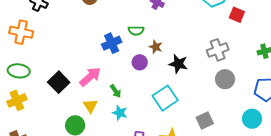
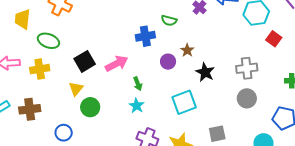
green semicircle: (136, 31) -> (169, 20), moved
yellow triangle: (90, 106) -> (76, 89), moved

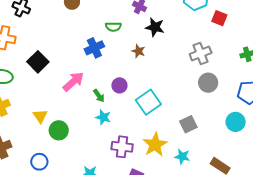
black square: (85, 61) -> (38, 62), moved
purple circle: (168, 62) -> (119, 85), moved
black star: (205, 72) -> (155, 27), moved

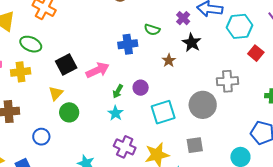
black square: (38, 62) -> (66, 64), moved
gray circle: (208, 83) -> (203, 105), moved, size x1.4
green arrow: (99, 96) -> (118, 91), turned 48

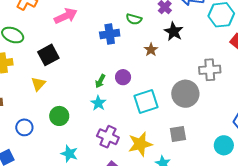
pink arrow: (98, 70) -> (66, 16), moved
green circle: (69, 112) -> (59, 116), moved

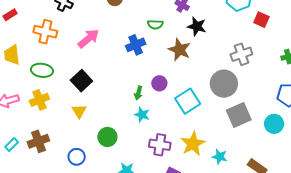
brown star: (151, 50) -> (179, 50), size x1.6
gray square: (178, 134) -> (239, 115), moved, size x1.4

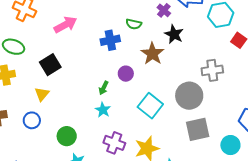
purple circle: (159, 83) -> (126, 74), moved
cyan square: (188, 101) -> (150, 106), turned -30
green circle: (107, 137) -> (67, 136), moved
blue circle: (77, 157) -> (32, 120), moved

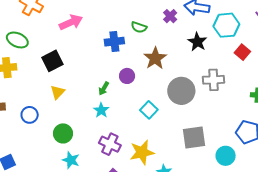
black star: (174, 34) -> (197, 42), moved
yellow triangle: (42, 94) -> (58, 92), moved
gray circle: (189, 96) -> (181, 91), moved
cyan square: (150, 106) -> (149, 110), size x0.7

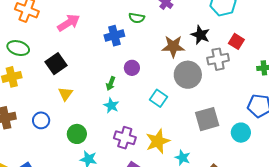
black star: (197, 42) -> (200, 35), moved
red square: (242, 52) -> (236, 41), moved
brown star: (155, 58) -> (173, 46), moved, turned -30

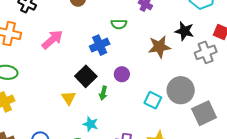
black square: (56, 64) -> (86, 76), moved
gray circle: (188, 75) -> (181, 90), moved
yellow triangle: (65, 94) -> (69, 98), moved
cyan star: (111, 106) -> (90, 124), moved

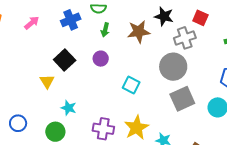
pink arrow: (52, 40) -> (32, 23), size x0.7
blue cross: (100, 45) -> (71, 20), moved
gray circle: (181, 90) -> (173, 67), moved
green arrow: (103, 93) -> (105, 30), moved

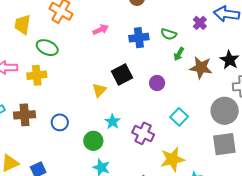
green arrow: (105, 30) -> (179, 54), moved
purple cross: (103, 129) -> (143, 133), moved

